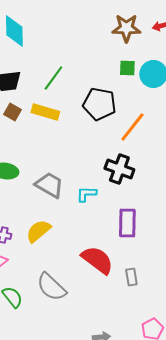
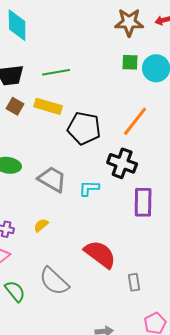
green line: (53, 78) -> (56, 72), turned 44
black pentagon: (99, 104) -> (84, 128), moved
purple rectangle: (127, 223) -> (143, 202), moved
yellow semicircle: (38, 231) -> (41, 225), size x0.6
gray rectangle: (131, 277) -> (134, 282), moved

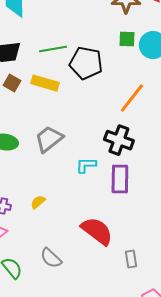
black pentagon: (84, 128) -> (86, 63), moved
gray trapezoid: (52, 179) -> (49, 139), moved, turned -68
purple rectangle: (143, 202) -> (120, 179), moved
gray semicircle: (54, 281) -> (51, 258), size x0.7

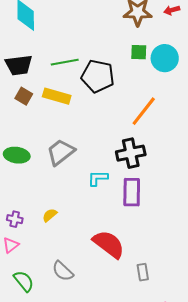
black cross: (119, 140) -> (131, 153), turned -32

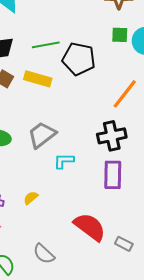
cyan L-shape: (98, 178) -> (64, 161), moved
gray rectangle: (143, 272) -> (124, 244), moved, turned -54

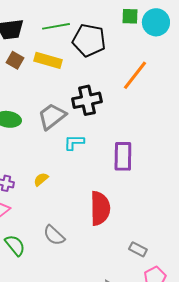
black cross: (112, 136) -> (87, 100), moved
red semicircle: (90, 227) -> (100, 208), turned 52
gray rectangle: (124, 244) -> (138, 249), moved

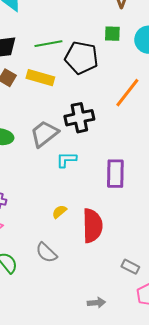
green square: (130, 16) -> (112, 34), moved
yellow semicircle: (41, 179) -> (59, 212), moved

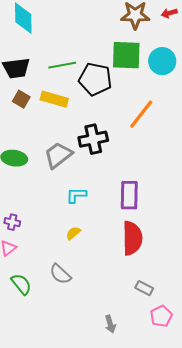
green square: (112, 34) -> (126, 55), size x1.8
cyan L-shape: (66, 160) -> (76, 195), moved
red semicircle: (92, 226) -> (132, 238), moved
gray arrow: (96, 303) -> (110, 324), turned 78

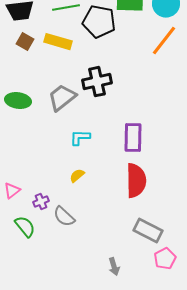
orange line: (141, 114) -> (164, 41), moved
purple cross: (12, 222) -> (41, 202), moved, turned -35
gray rectangle: (144, 288) -> (148, 231), size x1.6

